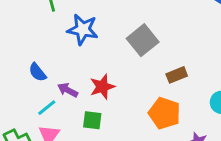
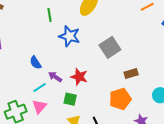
red star: (102, 87) -> (79, 77), turned 30
orange pentagon: (164, 113) -> (120, 99), turned 30

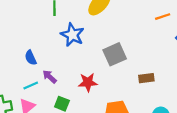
brown rectangle: (131, 73) -> (146, 78), moved
red star: (79, 77) -> (88, 82), moved, turned -30

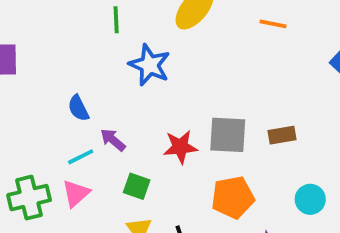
orange line: (163, 17) -> (273, 24), moved, turned 32
gray square: (115, 54) -> (228, 135), moved, turned 30

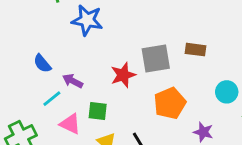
brown rectangle: (282, 135) -> (196, 50), turned 30
pink triangle: (76, 193) -> (70, 124), moved, turned -40

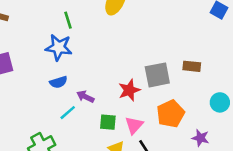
blue star: (87, 20) -> (59, 47), moved
blue semicircle: (42, 63) -> (58, 82), turned -66
pink triangle: (70, 124) -> (134, 125), moved, turned 48

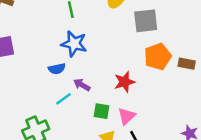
blue star: (59, 47) -> (74, 44), moved
gray square: (157, 75) -> (146, 21), moved
orange pentagon: (171, 114) -> (158, 57), moved

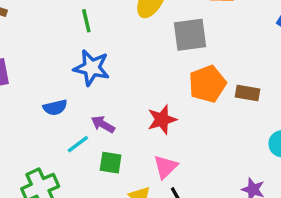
blue semicircle: (57, 69) -> (55, 108), moved
green square: (101, 111) -> (111, 163), moved

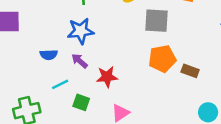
blue star: (92, 68) -> (81, 31), turned -30
red star: (162, 120) -> (107, 77), moved
purple arrow: (103, 124) -> (79, 61), moved

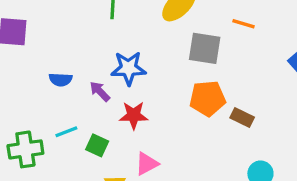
blue star: (81, 31) -> (129, 68), moved
cyan line: (60, 84) -> (66, 132), moved

